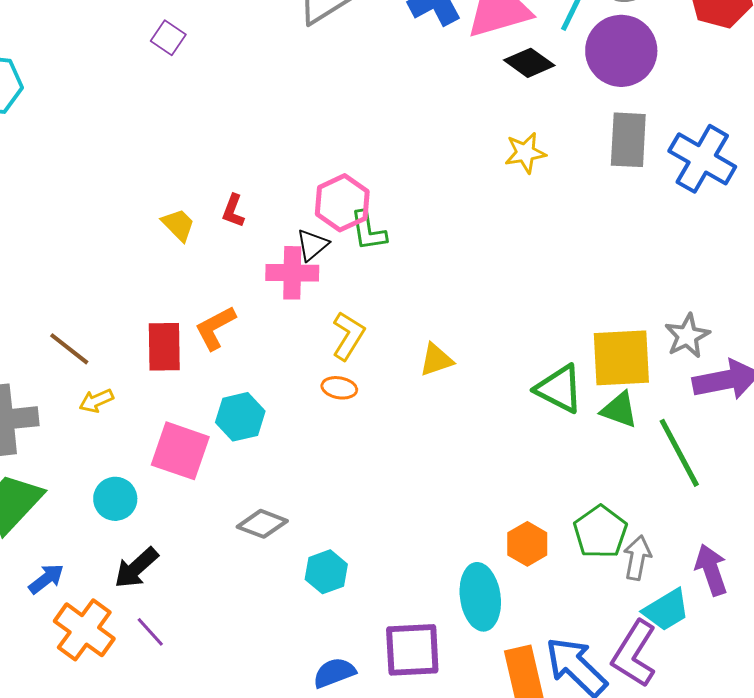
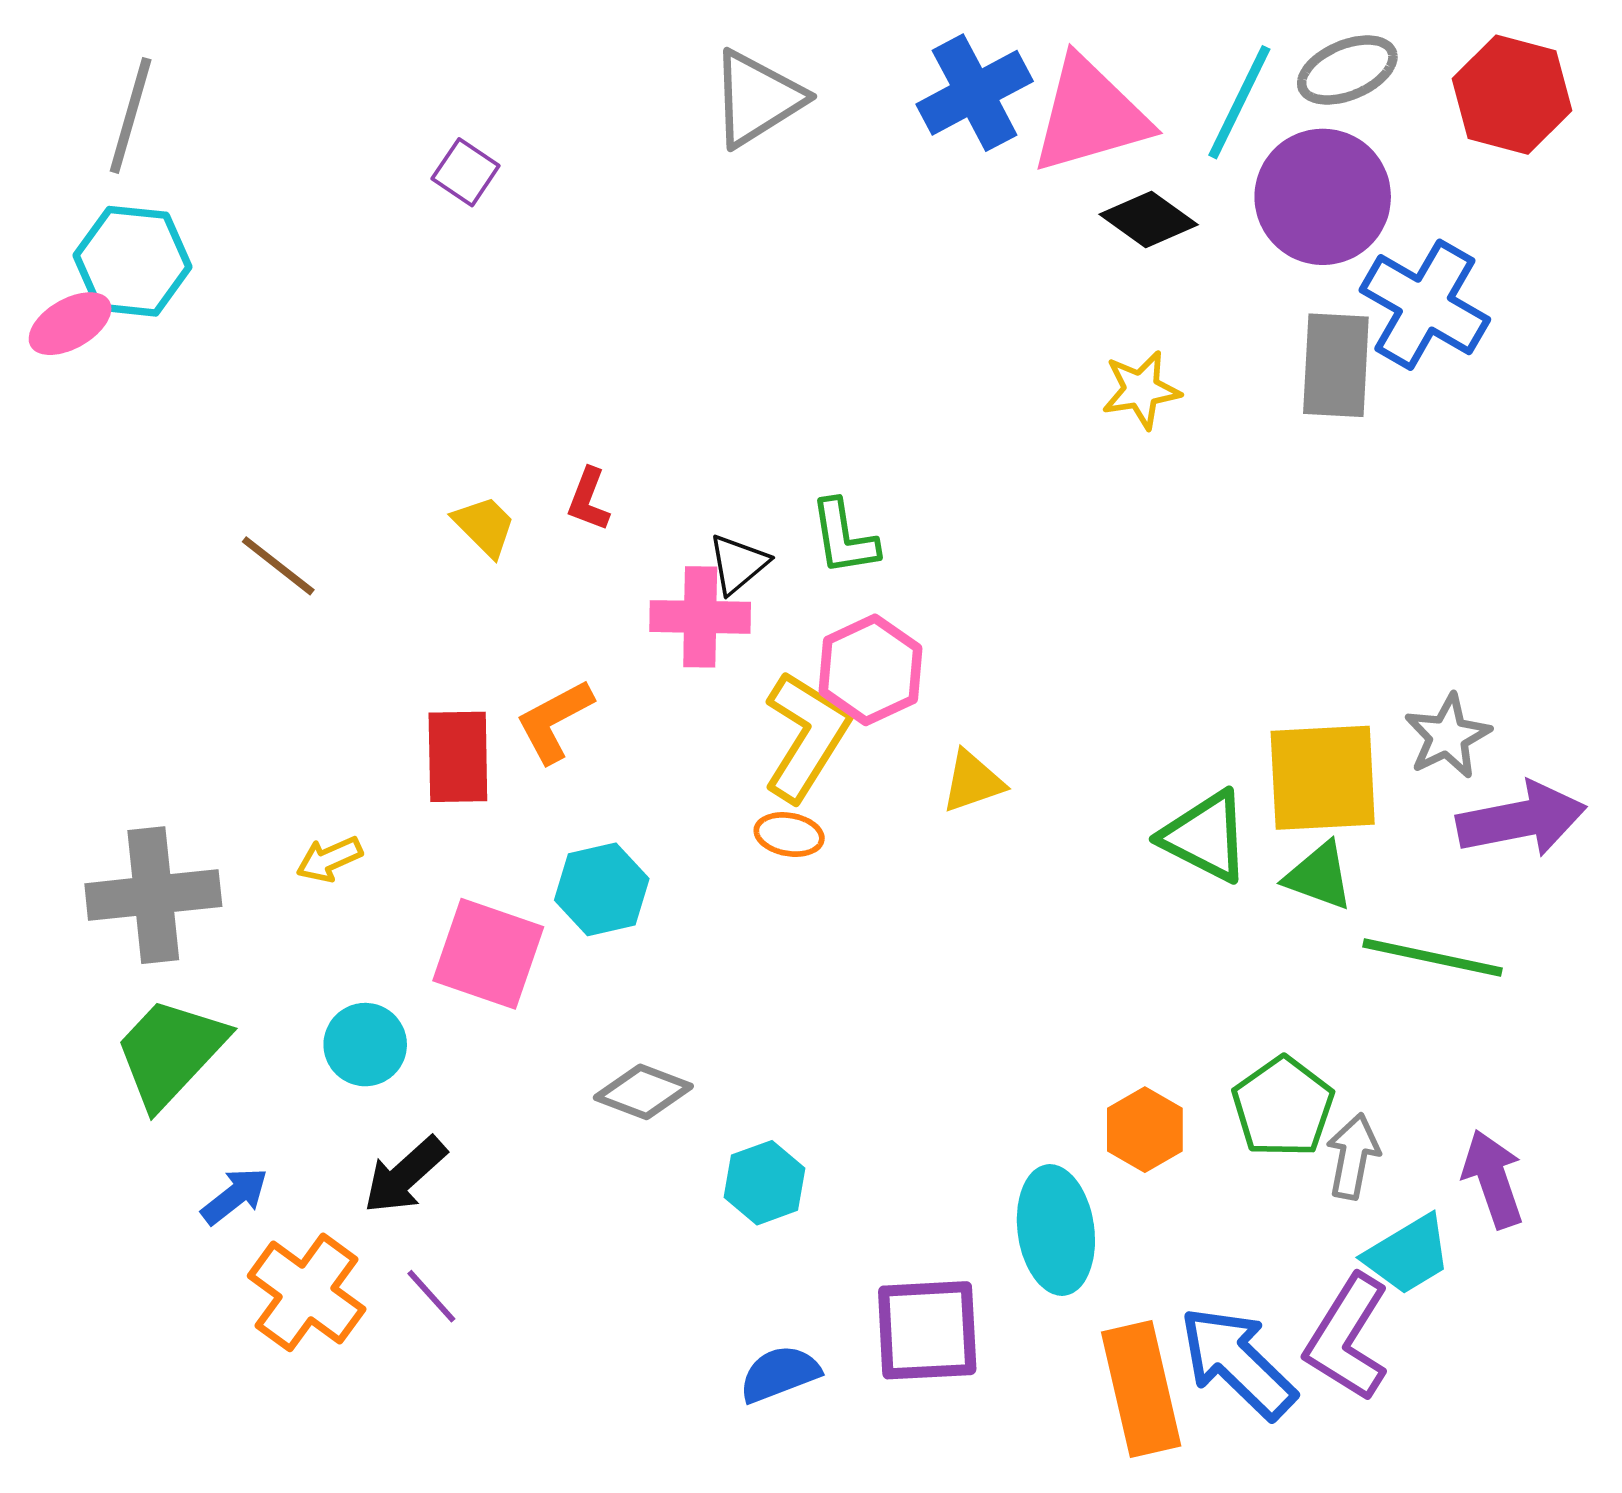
blue cross: (702, 159) -> (1425, 305), moved
pink hexagon: (342, 203) -> (870, 670), moved
yellow L-shape: (348, 336) -> (806, 736), size x1.4
brown line: (69, 349) -> (278, 566), moved
green line: (679, 453) -> (1432, 958), turned -50

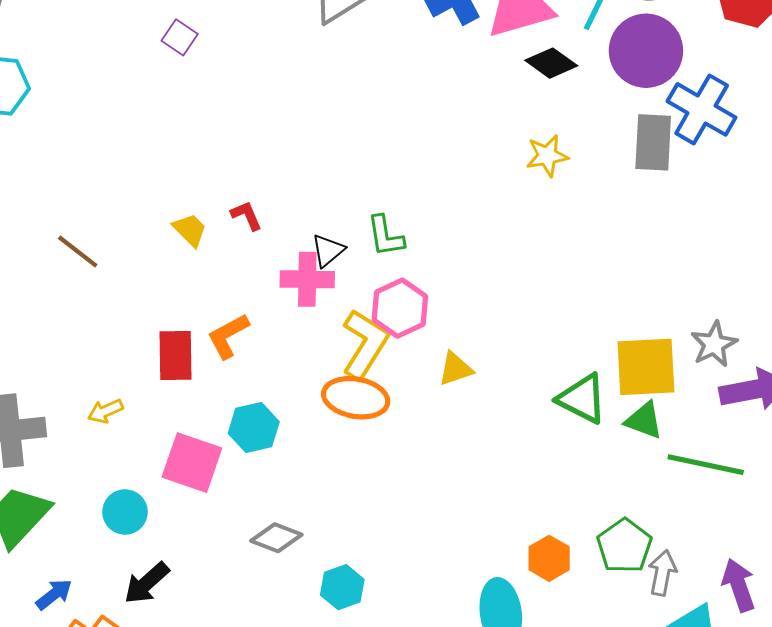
red L-shape: (589, 500) -> (246, 215), turned 136
orange ellipse: (789, 835) -> (356, 398), size x1.8

